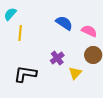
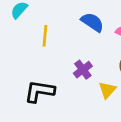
yellow line: (20, 33) -> (45, 36), moved

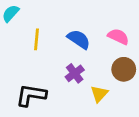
blue semicircle: (92, 22) -> (79, 39), moved

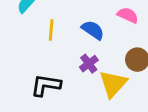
pink semicircle: (118, 37) -> (128, 15), moved
yellow triangle: (99, 94) -> (113, 84), size x1.6

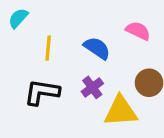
yellow triangle: (113, 84) -> (121, 111), turned 44
black L-shape: (46, 85) -> (42, 92), moved

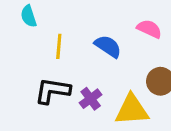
cyan semicircle: (18, 18) -> (29, 16), turned -60
purple cross: (92, 87) -> (91, 99), moved

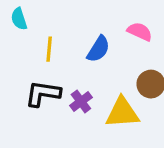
blue semicircle: (108, 46) -> (98, 49), turned 88

